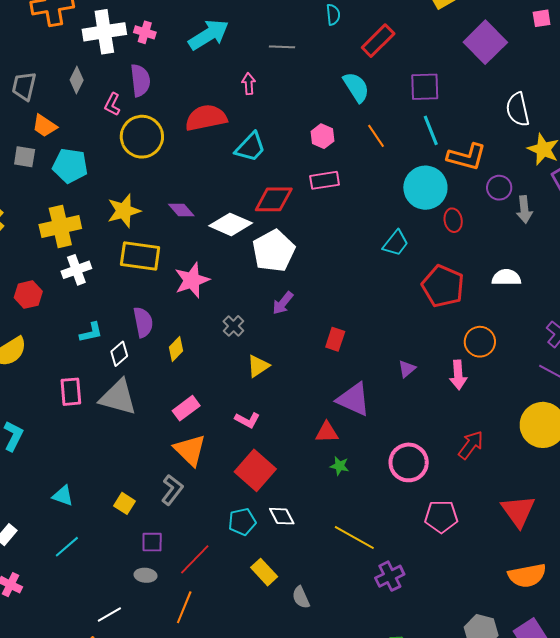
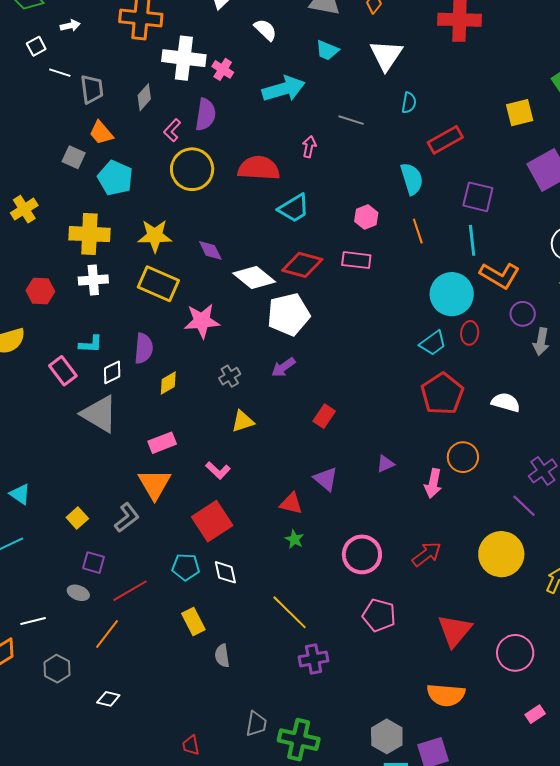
gray trapezoid: (24, 86) -> (92, 89), turned 144
cyan trapezoid: (396, 243) -> (433, 343), moved
pink rectangle: (71, 392) -> (63, 371), moved, turned -48
purple triangle: (354, 399) -> (326, 479), size x0.7

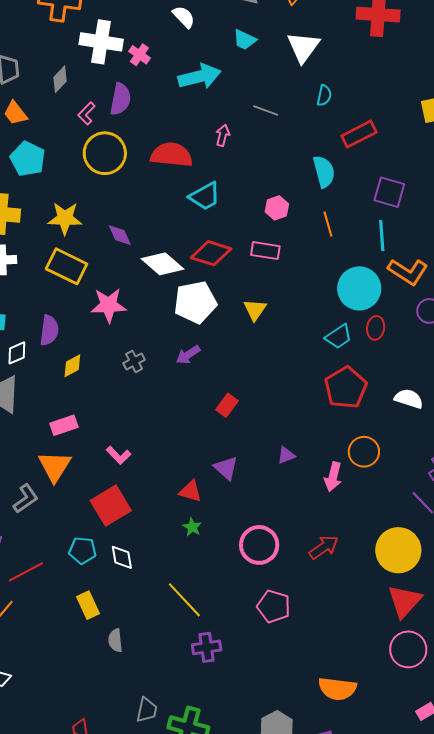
yellow triangle: (243, 421) -> (255, 310), moved, turned -40
red triangle: (455, 631) -> (405, 601), moved

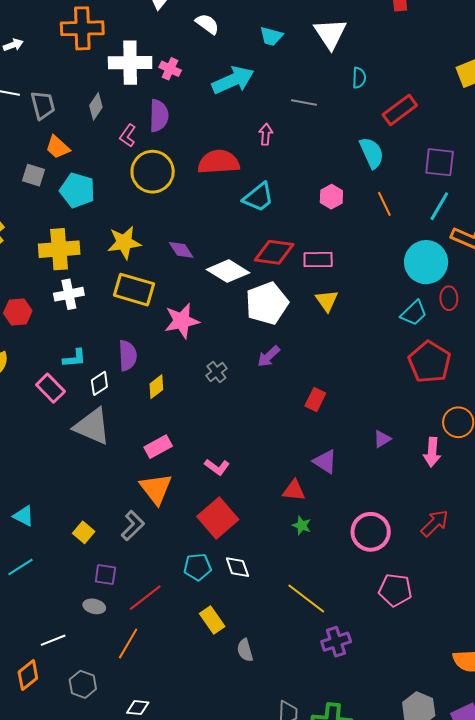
cyan line: (382, 236) -> (439, 206), turned 44
pink rectangle: (265, 251) -> (318, 260), moved

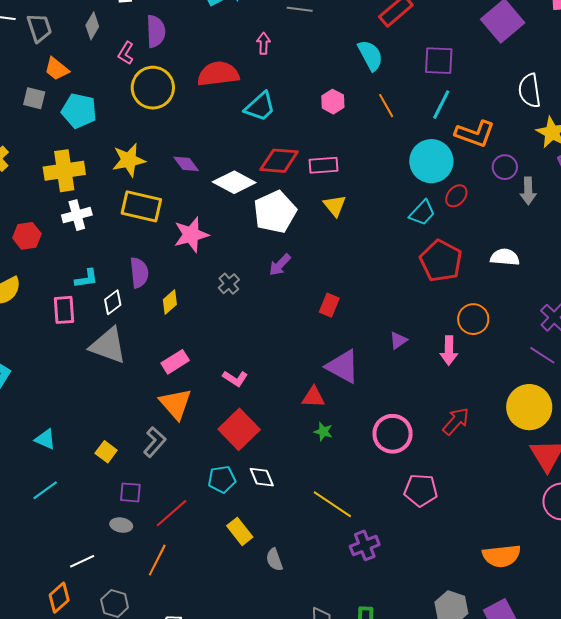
red ellipse: (449, 298) -> (456, 196), turned 45
pink rectangle: (50, 388) -> (64, 310), turned 44
purple triangle: (325, 462) -> (343, 366), size x1.4

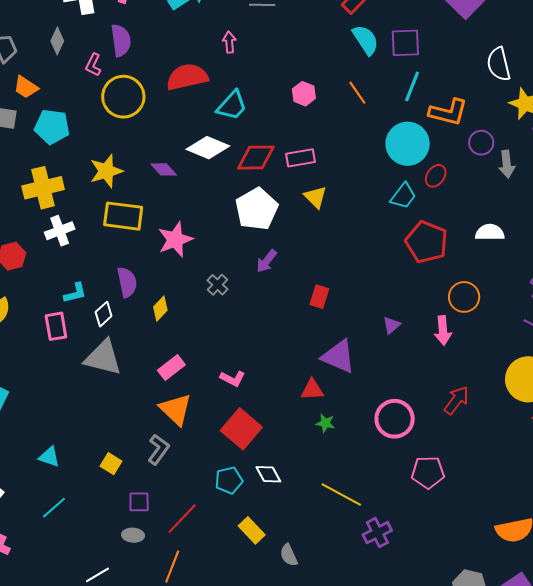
cyan semicircle: (370, 55) -> (366, 40), moved
white diamond: (234, 182) -> (208, 148), moved

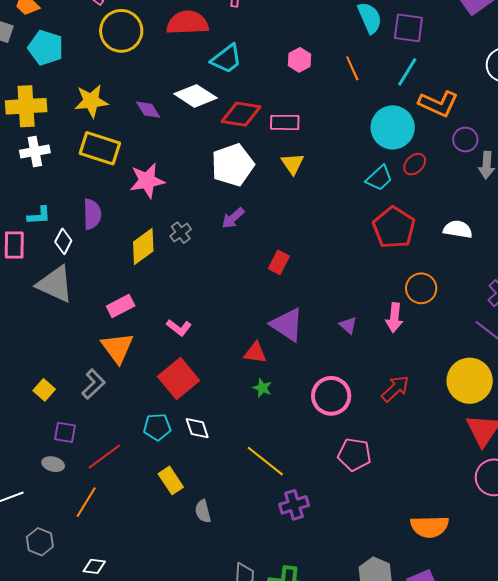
yellow diamond: (160, 309) -> (143, 247), moved, size x1.5
white diamond: (104, 314) -> (63, 241), turned -30
purple triangle: (391, 325) -> (348, 325), moved, turned -48

